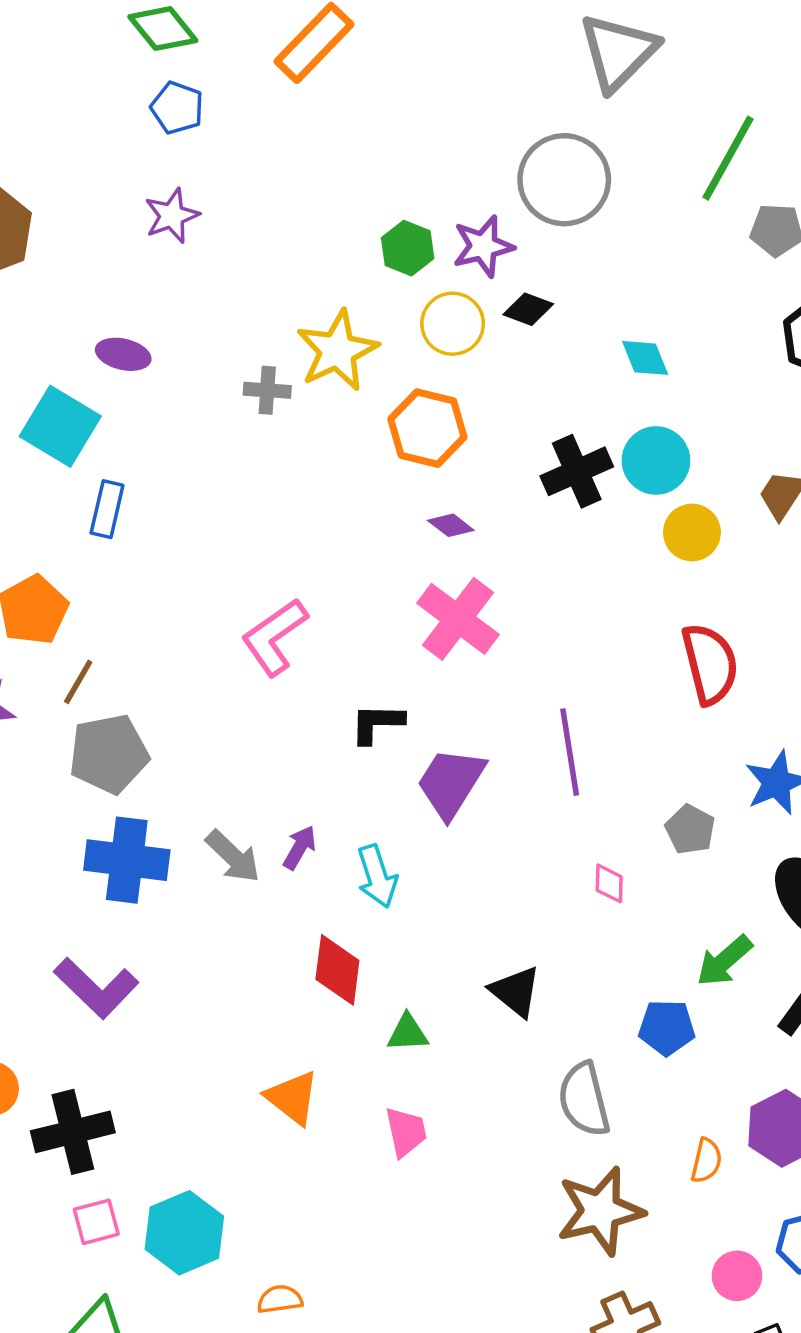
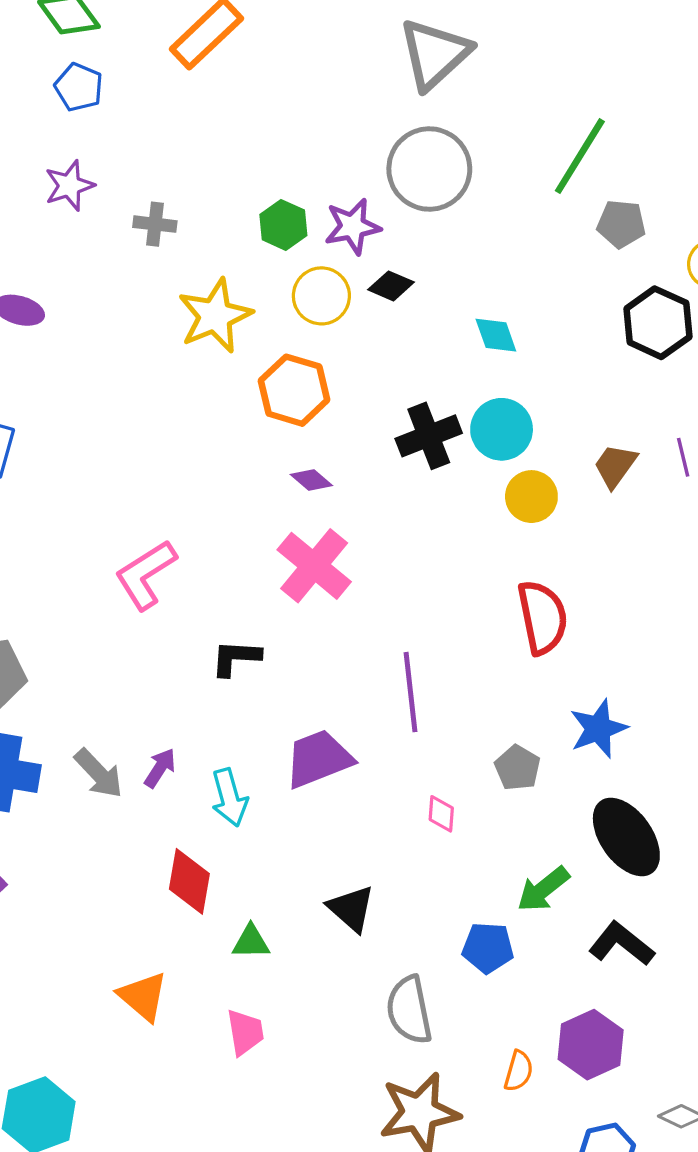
gray triangle: (618, 52) -> (435, 54), moved
gray cross: (267, 390) -> (155, 224), moved
purple trapezoid: (451, 783) -> (319, 759), moved, turned 34

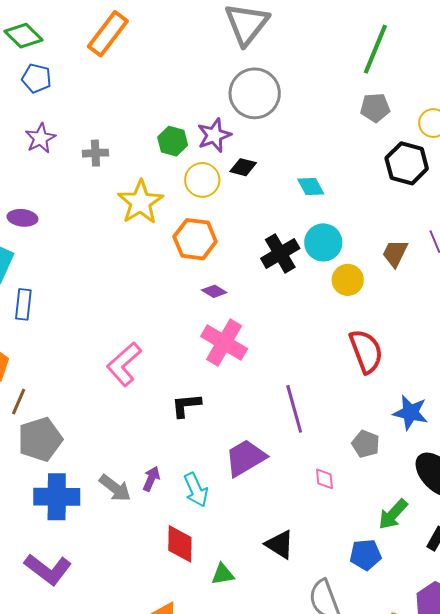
green line: (580, 156) -> (375, 49), moved
blue star: (598, 729) -> (410, 413), turned -30

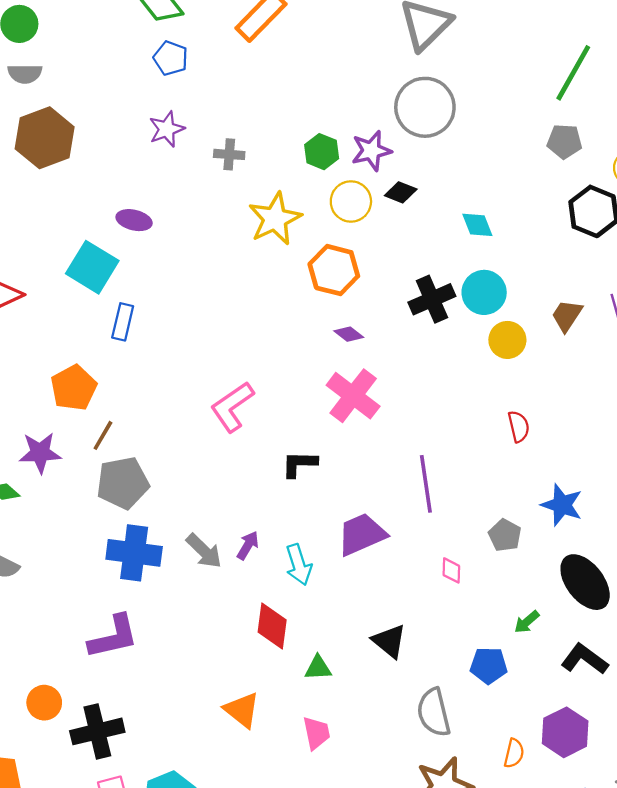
red semicircle: (366, 351) -> (519, 426), size x0.6
green arrow: (393, 514) -> (527, 622), size x0.7
purple L-shape: (48, 569) -> (113, 637), turned -57

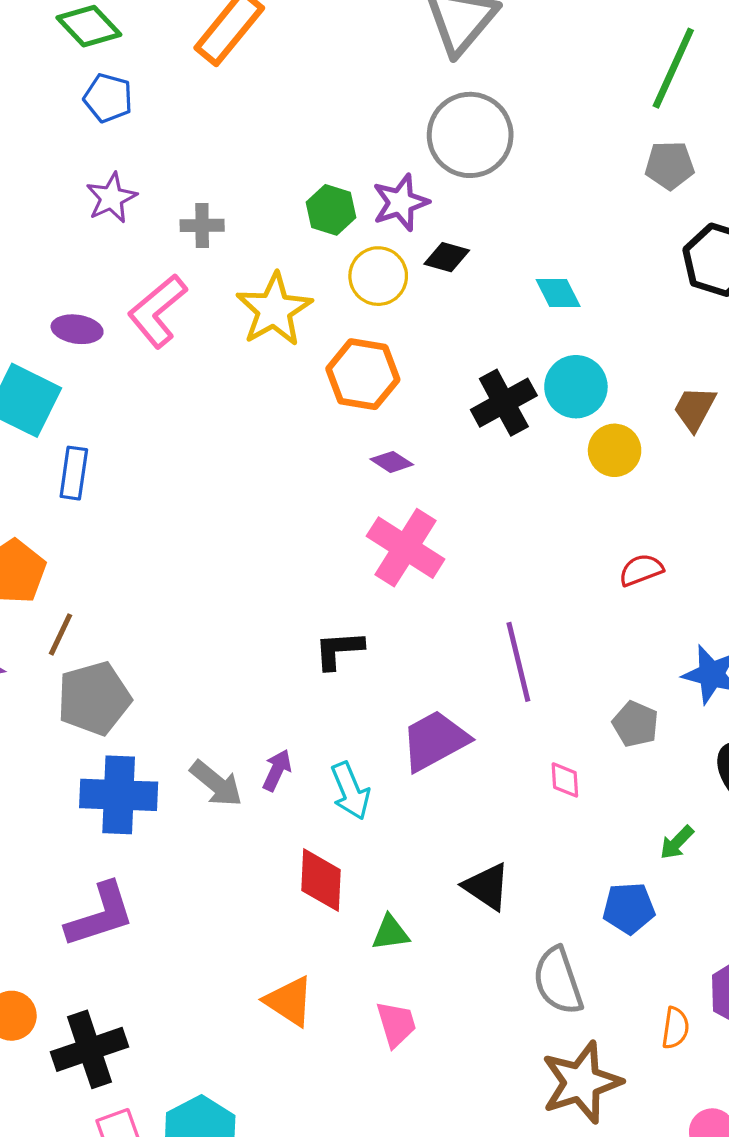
pink L-shape: (232, 407) -> (157, 311), moved
red semicircle: (519, 426) -> (641, 570), turned -92

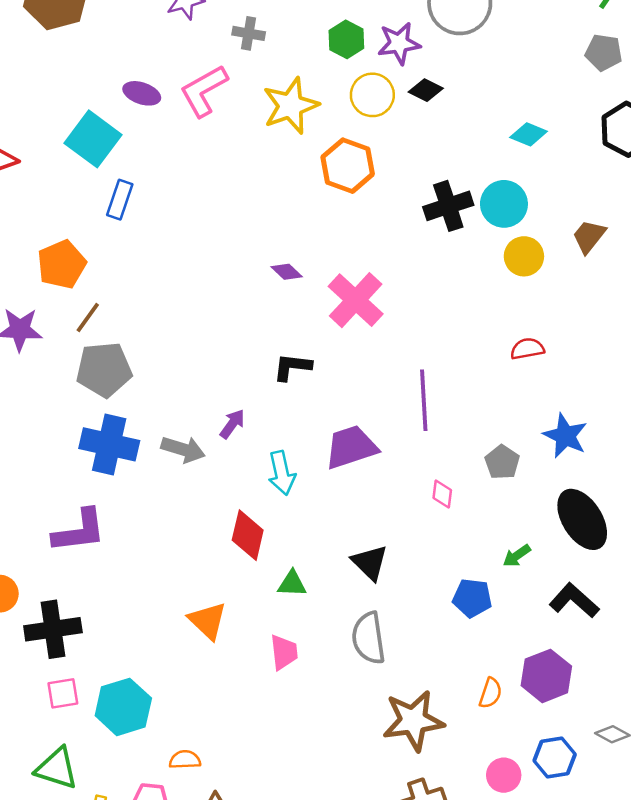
cyan diamond: (558, 293) -> (529, 134), moved, turned -51
purple diamond: (392, 462) -> (287, 272), moved
purple arrow: (277, 770) -> (232, 424), moved
gray arrow: (216, 784) -> (183, 449), turned -33
gray semicircle: (558, 981) -> (369, 638), moved

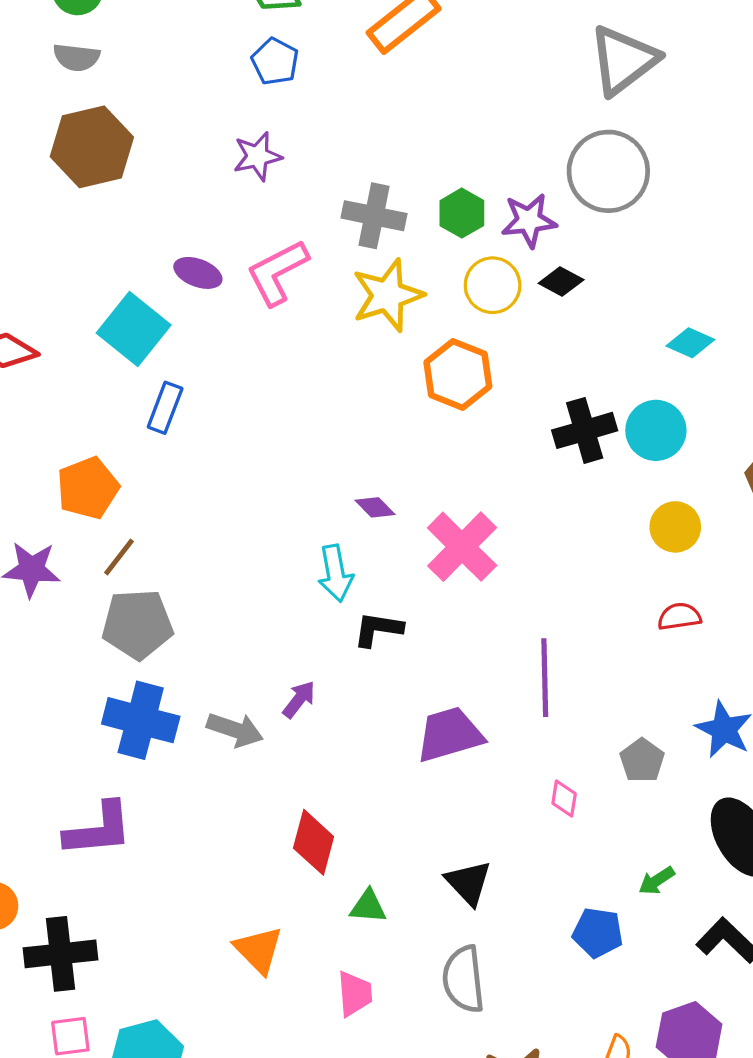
gray cross: (249, 33) -> (374, 216), moved, size x1.5
yellow circle: (524, 256) -> (675, 527), moved
cyan arrow: (282, 473) -> (335, 573), moved

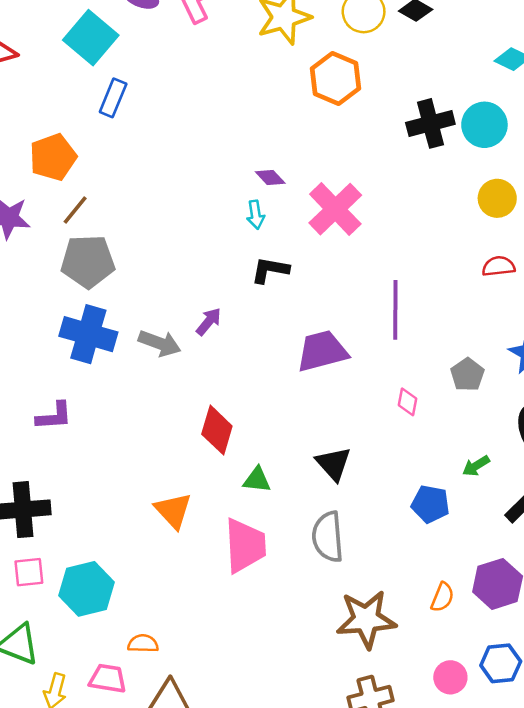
cyan arrow: (335, 573) -> (256, 215), moved, size x0.7
purple L-shape: (98, 829) -> (54, 416), size x0.7
pink trapezoid: (355, 994) -> (245, 546), size x1.6

